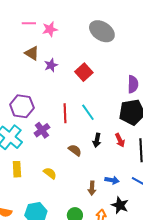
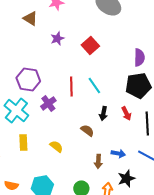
brown triangle: (32, 53) -> (30, 18), moved
brown semicircle: (75, 150) -> (87, 130), moved
black star: (120, 205) -> (126, 178), turned 30

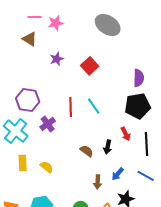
black arrow: (103, 113) -> (108, 147), moved
yellow semicircle: (56, 146) -> (47, 167), moved
blue arrow: (118, 153) -> (118, 174), turned 120

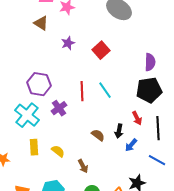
blue arrow: (118, 174) -> (131, 145), moved
brown arrow: (98, 182) -> (83, 166), moved, turned -32

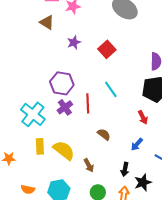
purple hexagon: (39, 84) -> (62, 83), moved
red line: (82, 91) -> (88, 103), moved
black arrow: (119, 131) -> (125, 169), moved
yellow semicircle: (58, 151) -> (64, 150), size x1.6

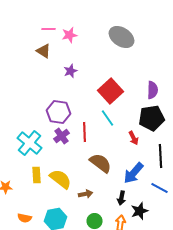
red square: (107, 49) -> (110, 91), moved, size x1.4
red arrow: (143, 117) -> (134, 138), moved
brown semicircle: (104, 134) -> (100, 163), size x1.6
blue arrow: (137, 144) -> (134, 173), size x1.6
brown arrow: (89, 165) -> (86, 194), turned -72

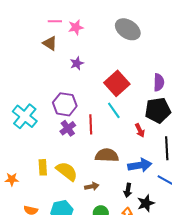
cyan cross: (30, 143) -> (25, 116), moved
brown semicircle: (100, 163) -> (107, 155), turned -35
blue arrow: (134, 173) -> (140, 165), turned -140

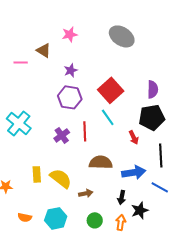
pink line: (55, 21) -> (21, 62), moved
purple hexagon: (65, 104) -> (70, 97), moved

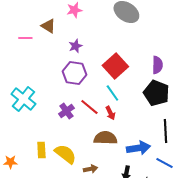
black pentagon: (152, 117) -> (156, 93), turned 30
red line: (85, 131) -> (89, 107), turned -48
red arrow: (134, 137) -> (110, 113), moved

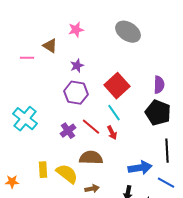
brown semicircle: (105, 138) -> (91, 158), moved

